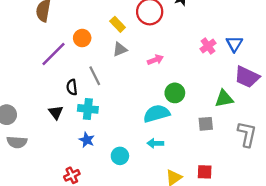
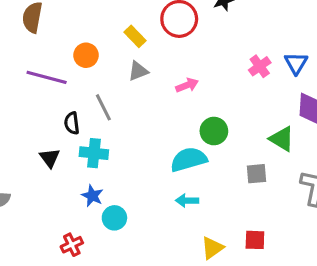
purple line: (54, 54) -> (47, 77), turned 60
green triangle: (224, 99) -> (282, 139), turned 42
cyan circle: (120, 156) -> (114, 218), moved

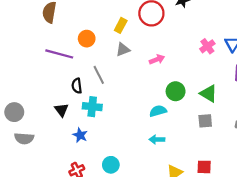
yellow rectangle: (135, 36) -> (121, 25), turned 72
green triangle: (282, 139) -> (208, 93), moved
cyan semicircle: (189, 159) -> (158, 111), size x0.7
blue star: (92, 196) -> (80, 135), moved
cyan circle: (114, 218) -> (111, 165), moved

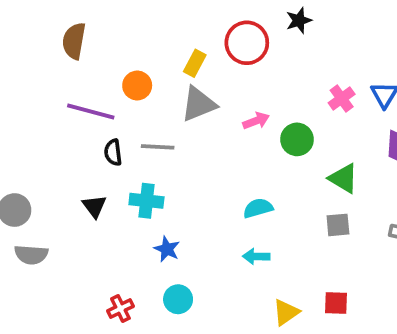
gray triangle: (123, 50) -> (198, 104), size x1.5
gray line: (99, 75) -> (158, 147), turned -60
black semicircle: (77, 86) -> (113, 152), moved
green circle: (176, 91) -> (297, 139), moved
blue star: (80, 135) -> (167, 249), moved

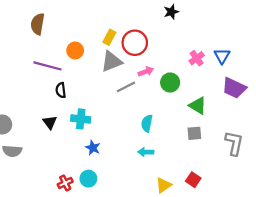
red circle: (247, 43) -> (135, 43), moved
gray line: (158, 147) -> (126, 87), moved, turned -30
cyan semicircle: (258, 208) -> (147, 123), turned -63
cyan circle: (178, 299) -> (88, 179), moved
red square: (336, 303) -> (193, 180), turned 32

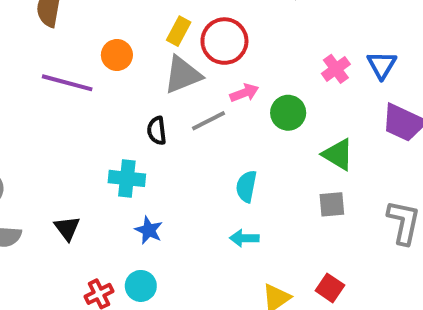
black semicircle: (61, 90) -> (157, 131), moved
black triangle: (50, 122) -> (67, 228), moved

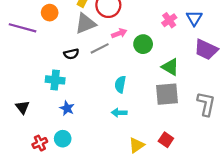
black semicircle: (157, 131) -> (71, 54), turned -96
gray square: (332, 204) -> (167, 94), size x1.6

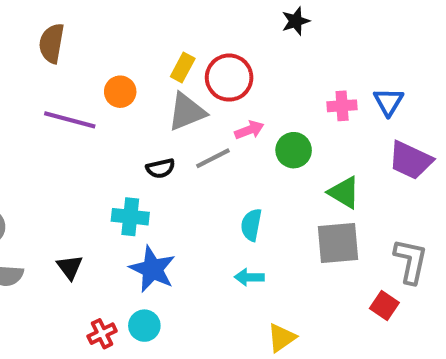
pink cross: (169, 20) -> (342, 106), turned 32
blue star: (67, 108) -> (152, 269), size x1.6
red square: (166, 140) -> (384, 305), moved

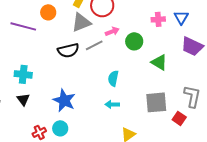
black semicircle: (161, 168) -> (68, 50), size x1.5
cyan cross: (130, 217) -> (23, 74), moved
gray square: (338, 243) -> (156, 102), moved

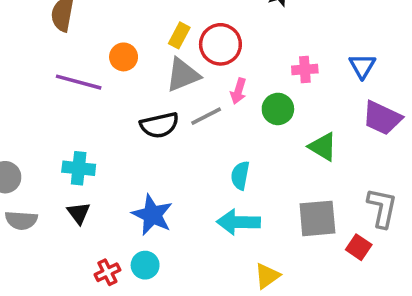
pink cross: (158, 19) -> (305, 69), moved
pink arrow: (112, 31) -> (238, 91), turned 128
cyan arrow: (112, 104) -> (238, 222), size x1.6

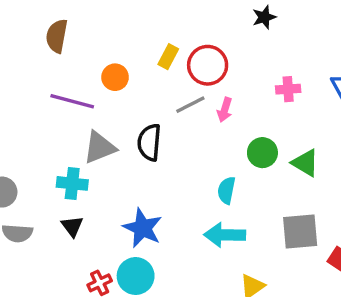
gray triangle: (183, 75) -> (100, 147), moved
green circle: (278, 109) -> (262, 153), moved
gray line: (206, 116) -> (190, 105), moved
black semicircle: (159, 125) -> (149, 142), turned 108
cyan circle: (145, 265) -> (136, 276), size x1.4

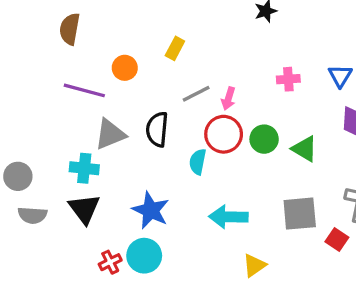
red circle: (208, 65) -> (224, 134), moved
cyan semicircle: (226, 190) -> (198, 162), moved
black triangle: (72, 226) -> (84, 209), size x1.5

